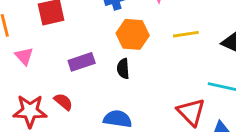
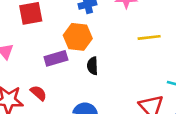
orange hexagon: (133, 34) -> (78, 37), moved

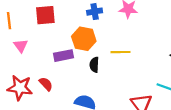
yellow line: (149, 37) -> (121, 52), moved

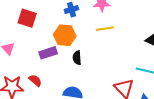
red square: (45, 15) -> (27, 18), turned 30
yellow line: (121, 52) -> (105, 29), moved

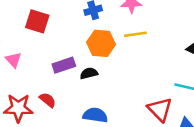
orange hexagon: (65, 35) -> (101, 43), moved
black semicircle: (77, 58) -> (89, 73), moved, turned 80

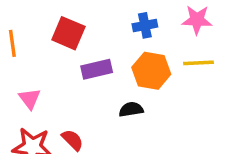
pink triangle: (13, 60) -> (30, 99), moved
purple rectangle: (64, 65) -> (97, 69), moved

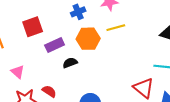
red square: (68, 33) -> (33, 27), turned -30
black semicircle: (131, 109) -> (70, 63), moved

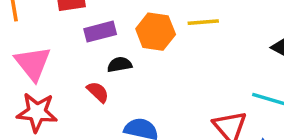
pink triangle: (18, 72) -> (33, 63), size x1.6
red semicircle: (49, 91) -> (98, 92), moved

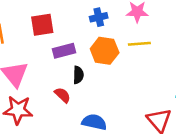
black semicircle: (120, 65) -> (78, 75), turned 102

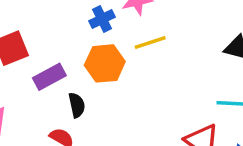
blue cross: (99, 17) -> (102, 19), moved

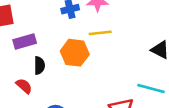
orange hexagon: (105, 63) -> (75, 53), moved

